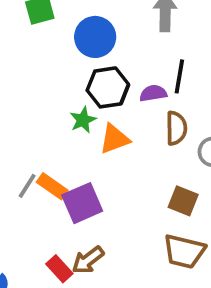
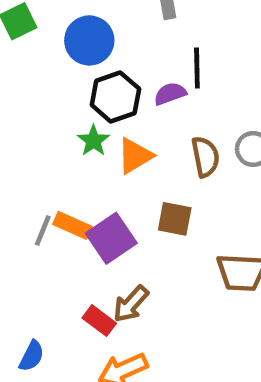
brown semicircle: (176, 128) -> (205, 157), moved
brown square: (183, 201) -> (175, 219), moved

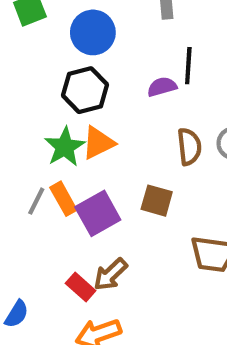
black hexagon: (115, 97) -> (85, 90), moved
green star: (93, 141) -> (65, 147), moved, size x1.4
orange triangle: (135, 156) -> (98, 143), moved
orange rectangle: (72, 225) -> (63, 199), turned 32

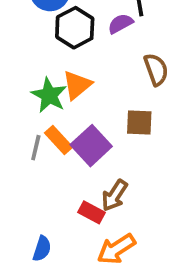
black hexagon: (85, 90) -> (75, 28), moved

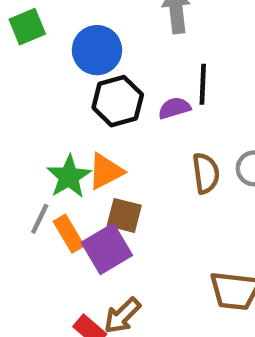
brown square: (139, 123) -> (124, 215), moved
gray line: (36, 148) -> (40, 219), moved

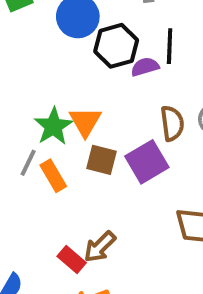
black hexagon: (118, 101) -> (116, 46), moved
orange triangle: (106, 171) -> (85, 122), turned -32
purple square: (107, 249) -> (147, 162), moved

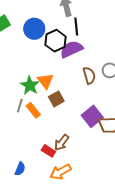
black line: (170, 46) -> (76, 27), moved
purple semicircle: (145, 67) -> (71, 49), size x1.6
brown square: (101, 160) -> (56, 99), turned -35
purple square: (147, 162) -> (92, 116), moved

